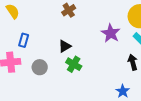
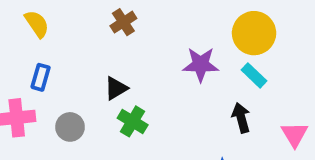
yellow semicircle: (13, 11) -> (37, 24), moved
purple star: (111, 33) -> (201, 64), turned -30

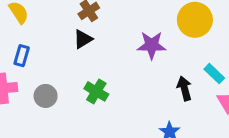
cyan rectangle: (254, 75) -> (214, 74), moved
black triangle: (116, 88) -> (83, 39), moved

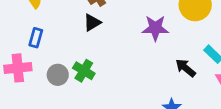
black arrow: (184, 88) -> (186, 68), turned -35
green cross: (96, 91) -> (84, 71), moved

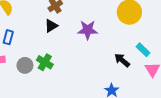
purple star: (155, 28) -> (88, 30), moved

